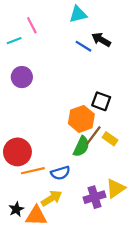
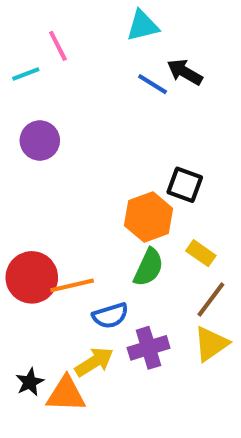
brown line: (93, 135) -> (211, 300), moved
orange line: (33, 171) -> (72, 285), moved
purple cross: (95, 197) -> (149, 348), moved

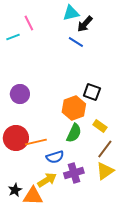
black arrow: (185, 72) -> (85, 24), moved, turned -78
purple circle: (40, 140) -> (20, 94), moved

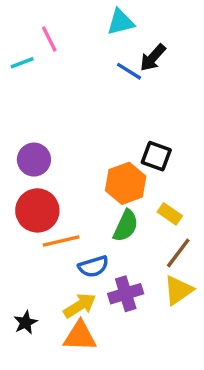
black arrow: (85, 24) -> (153, 58), moved
red circle: (16, 138) -> (37, 210), moved
orange triangle: (33, 196) -> (80, 336), moved

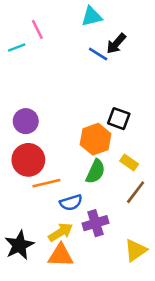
yellow triangle: (178, 290) -> (136, 250), moved
black star: (25, 323) -> (19, 245), size x1.6

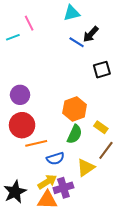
black square: (119, 119) -> (102, 70), moved, turned -36
purple cross: (95, 223) -> (63, 188), moved
yellow triangle: (136, 250) -> (86, 168), moved

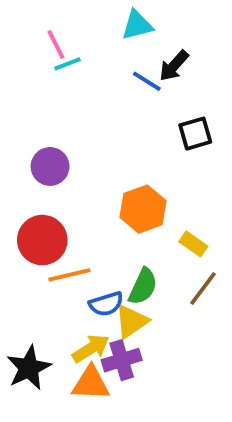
cyan line: (13, 37) -> (67, 64), moved
purple circle: (20, 95) -> (50, 166), moved
green semicircle: (75, 134) -> (143, 287), moved
yellow triangle: (86, 168) -> (131, 321), moved

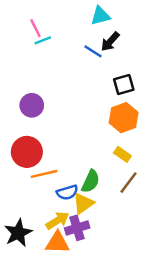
cyan triangle: (137, 25) -> (100, 16), moved
orange hexagon: (143, 209) -> (124, 118), moved

